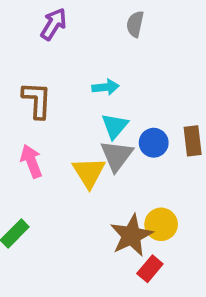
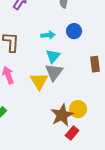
blue circle: (154, 143) -> (74, 31), moved

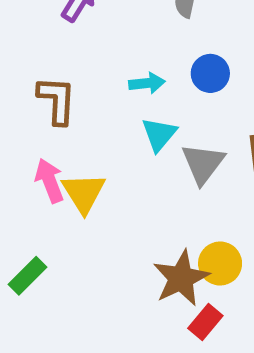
gray triangle: (54, 72) -> (203, 164), moved
yellow triangle: (39, 81) -> (84, 193), moved

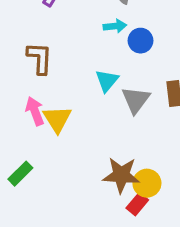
cyan arrow: (147, 83) -> (115, 26), moved
yellow circle: (220, 264) -> (147, 183), moved
brown star: (181, 278) -> (121, 175), turned 30

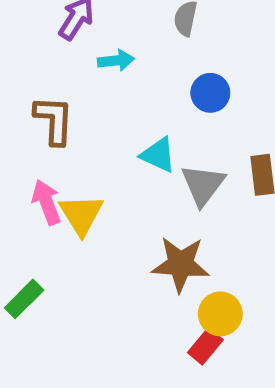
cyan arrow: (115, 26) -> (116, 61), moved
cyan triangle: (107, 81) -> (158, 155), turned -45
brown star: (121, 175) -> (181, 264), moved

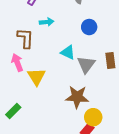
cyan arrow: (116, 61) -> (47, 22), moved
pink arrow: (46, 202) -> (17, 62), moved

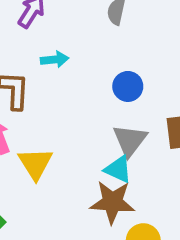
blue circle: (89, 27) -> (128, 86), moved
cyan triangle: (68, 52) -> (118, 169), moved

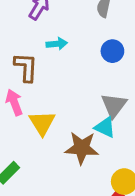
blue circle: (128, 86) -> (112, 51), moved
brown star: (112, 202) -> (82, 148), moved

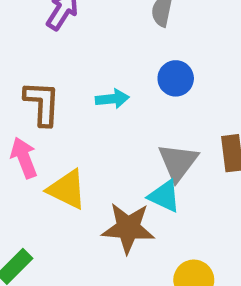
cyan arrow: (57, 44) -> (112, 99), moved
yellow triangle: (42, 123) -> (67, 189), turned -32

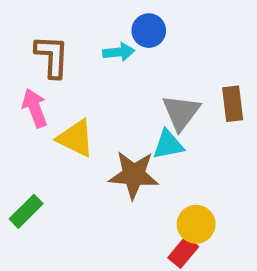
blue circle: (176, 78) -> (149, 31), moved
cyan triangle: (164, 196) -> (168, 145), turned -36

